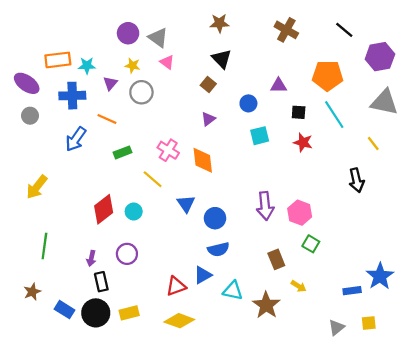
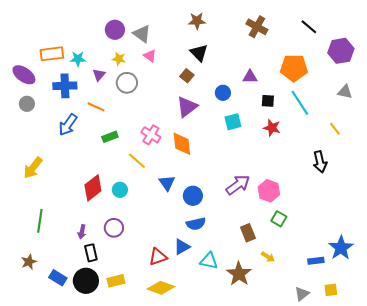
gray triangle: (384, 102) -> (345, 92), size x0.6
purple triangle: (208, 119) -> (187, 107), size x1.6
purple arrow: (265, 206) -> (238, 185), turned -120

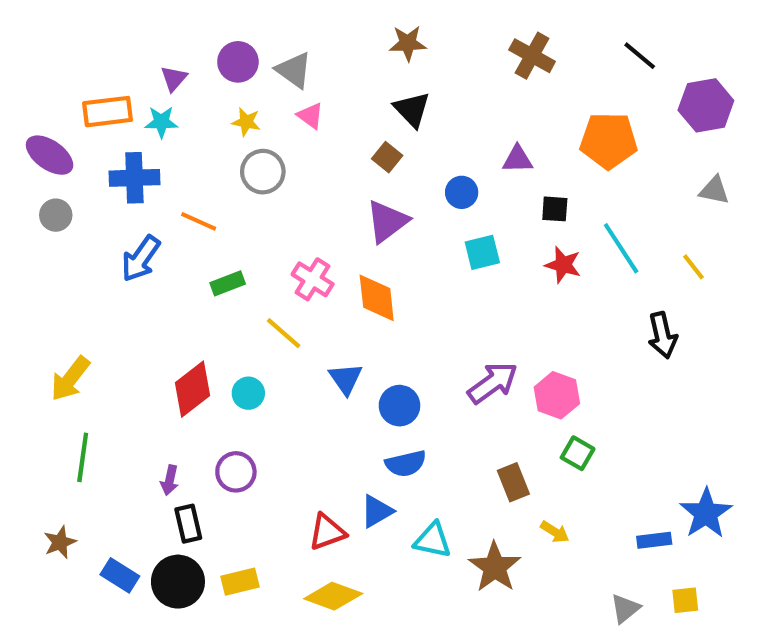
purple triangle: (99, 75) -> (174, 78), moved
cyan line: (300, 103) -> (621, 248), moved
yellow arrow: (33, 168) -> (70, 379), moved

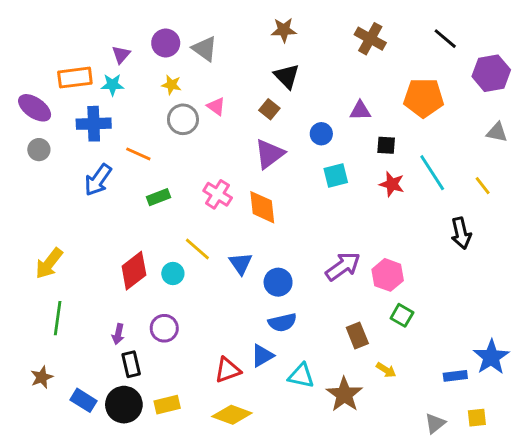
pink triangle: (310, 116) -> (216, 106), moved
yellow line: (284, 333) -> (197, 249), moved

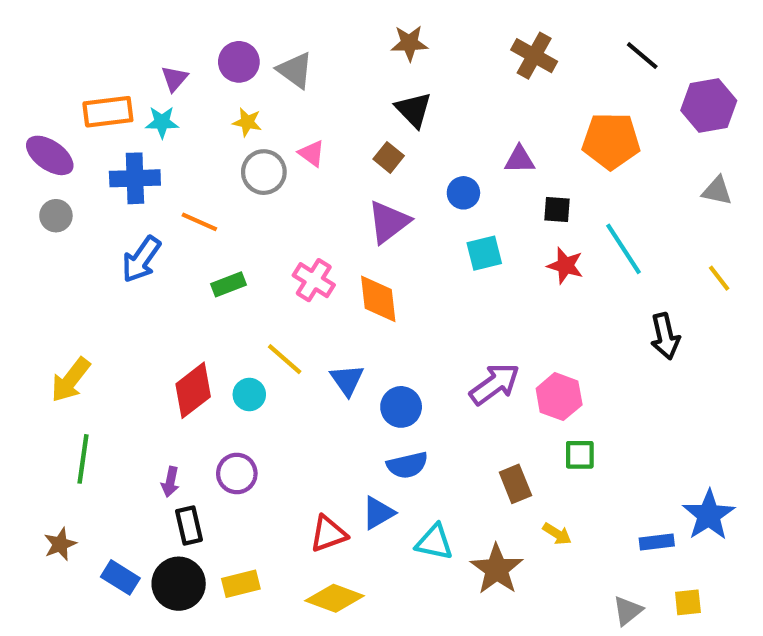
yellow line: (483, 186) -> (719, 278), moved
green square: (402, 315) -> (580, 455), turned -30

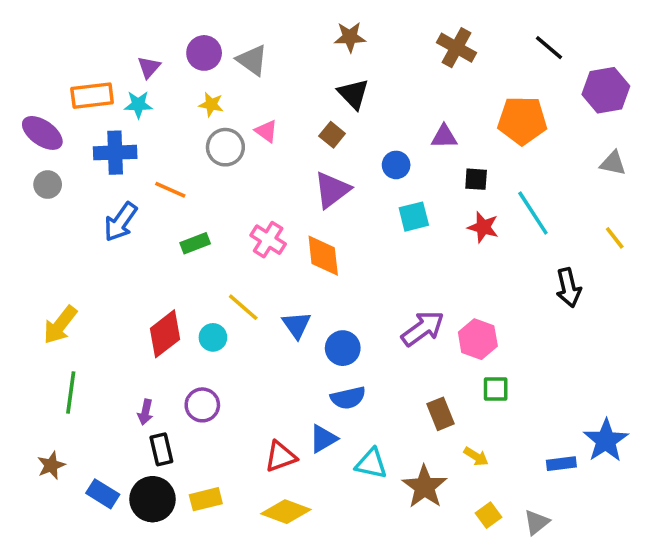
yellow square: (688, 602) -> (488, 515), moved, turned -30

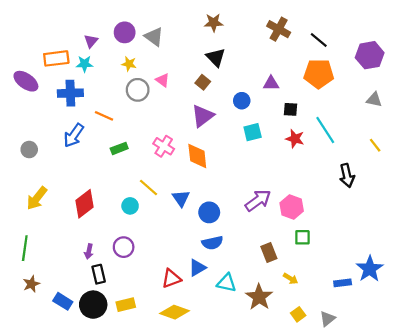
black line: (549, 48) -> (319, 40), moved
gray circle: (48, 185) -> (29, 150), moved
red diamond: (165, 334) -> (84, 204), moved
green line: (71, 393) -> (25, 248), moved

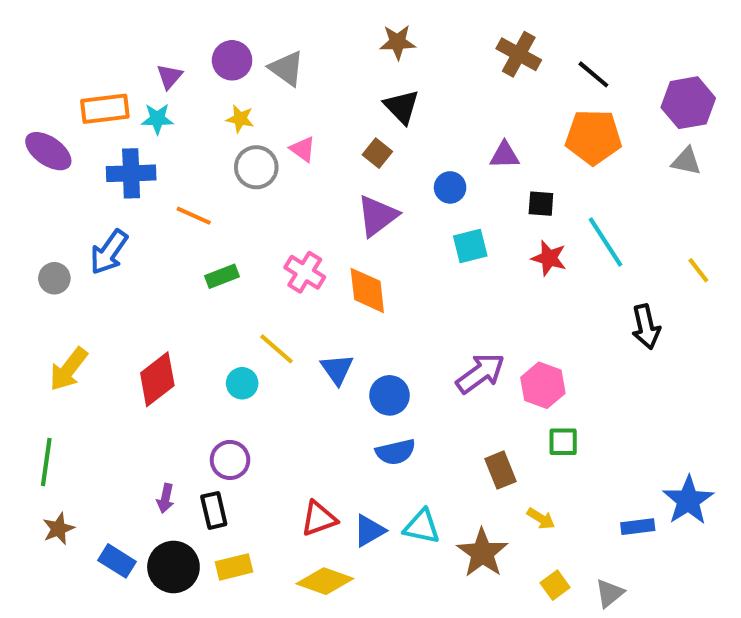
gray triangle: (374, 100) -> (686, 161), moved
blue arrow: (74, 135) -> (109, 252), moved
purple arrow: (89, 251) -> (165, 498), moved
blue triangle: (197, 268) -> (369, 531), moved
black rectangle: (99, 274) -> (214, 510), moved

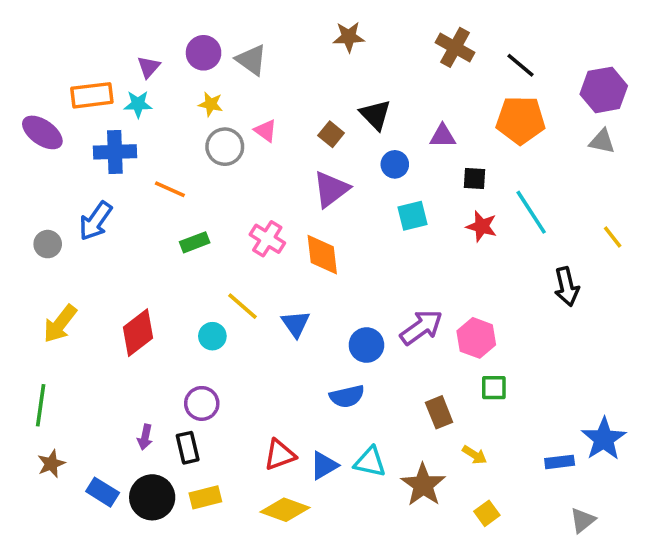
black triangle: (402, 107) -> (375, 115), moved
blue circle: (389, 395) -> (366, 345), moved
gray triangle: (610, 593) -> (583, 520), moved

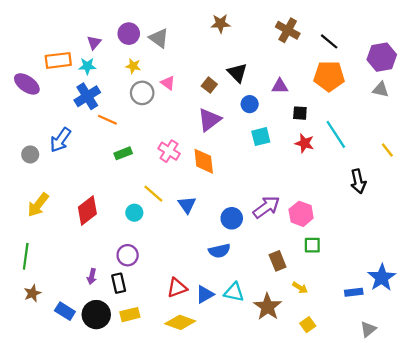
blue cross: (115, 152) -> (87, 96), moved, turned -30

